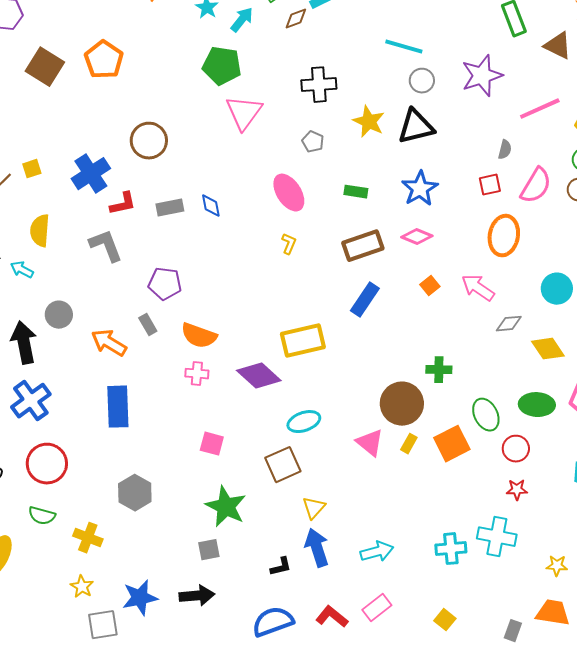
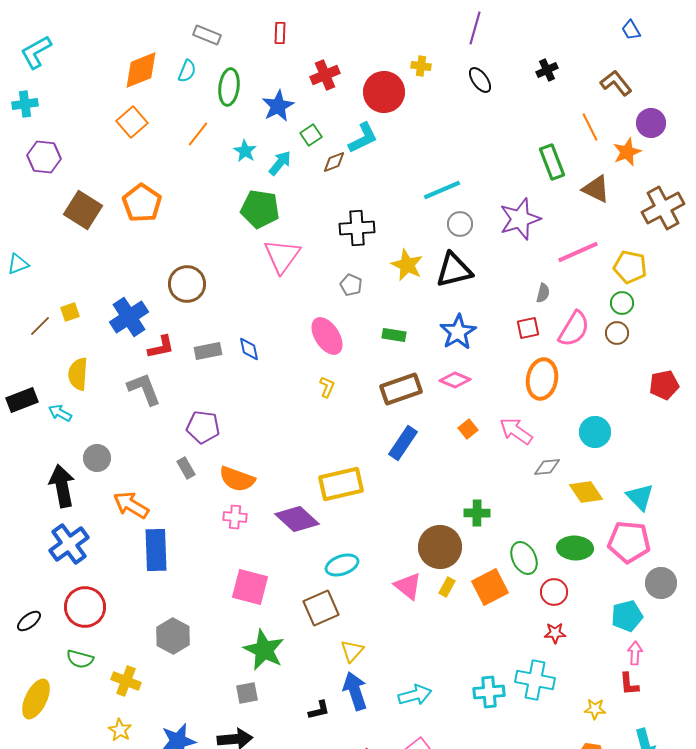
cyan line: (404, 47) -> (442, 190), turned -39
orange arrow: (109, 343) -> (131, 505), moved
pink square: (212, 444) -> (250, 587), size x1.5

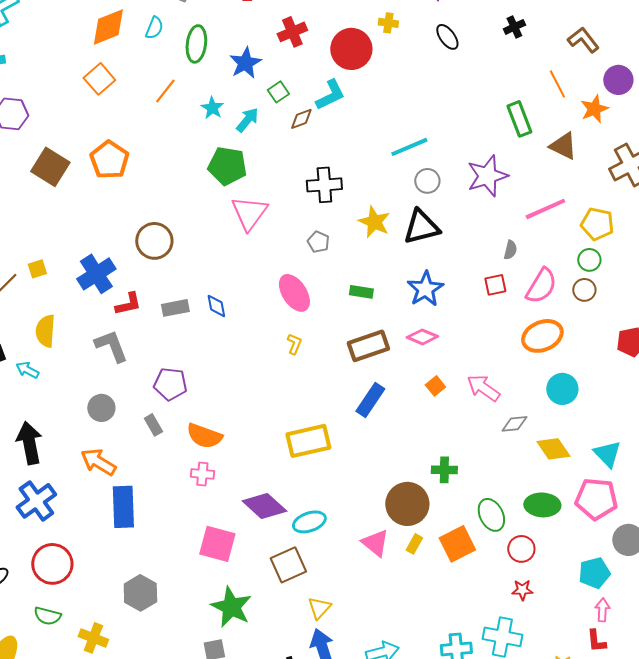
orange ellipse: (542, 379) -> (542, 336), moved, turned 57
gray circle: (97, 458) -> (101, 408), moved
purple diamond: (297, 519) -> (264, 506), moved

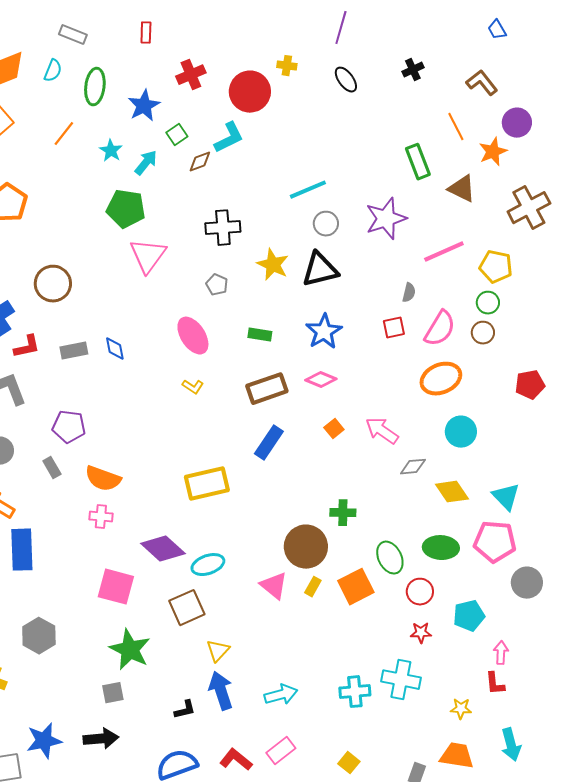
yellow L-shape: (294, 344) -> (193, 387), turned 100
cyan pentagon: (594, 573) -> (469, 616), moved

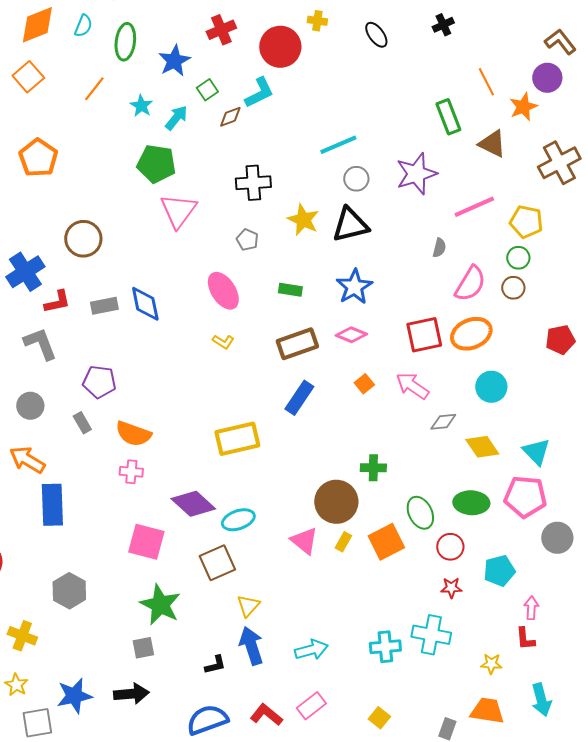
brown L-shape: (482, 83) -> (560, 42), moved
red square: (394, 328) -> (424, 335), moved, size x1.6
blue diamond: (115, 349) -> (145, 304), size x1.5

